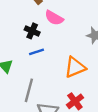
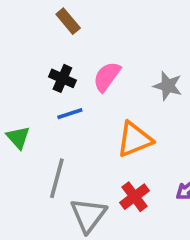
pink semicircle: (54, 18) -> (107, 77), moved, turned 96

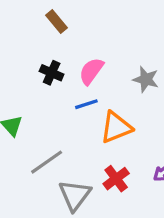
blue line: (70, 114) -> (86, 104), moved
gray line: (57, 178) -> (47, 162), turned 40

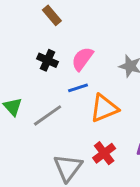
gray line: (47, 162) -> (48, 115), moved

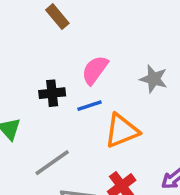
black cross: (48, 60) -> (52, 93), moved, turned -30
gray line: (48, 115) -> (52, 163), moved

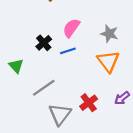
black cross: (52, 93) -> (44, 43), turned -35
orange triangle: (122, 131) -> (108, 61), moved, turned -45

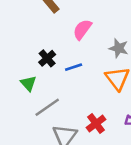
pink semicircle: (71, 28) -> (82, 29), moved
green triangle: (16, 66) -> (28, 83), moved

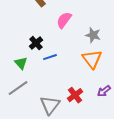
blue line: (74, 67) -> (50, 57), moved
gray line: (47, 107) -> (18, 88), moved

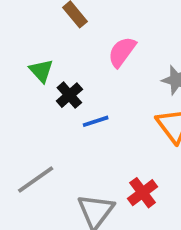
green triangle: (21, 63) -> (41, 71), moved

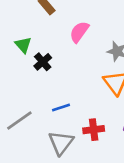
blue line: (96, 121) -> (61, 107), moved
red cross: (143, 193) -> (94, 130), turned 30

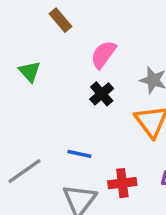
black cross: (43, 62) -> (102, 94), moved
blue line: (61, 107) -> (79, 154), turned 30

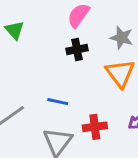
black cross: (102, 94) -> (77, 49), turned 30

